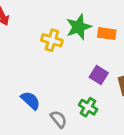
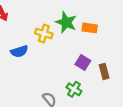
green star: (79, 27) -> (66, 22), turned -30
blue semicircle: (31, 100) -> (19, 51), moved, turned 120

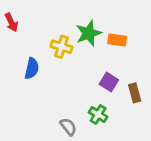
green star: (66, 22) -> (89, 33), turned 30
blue semicircle: (19, 51) -> (32, 68), turned -60

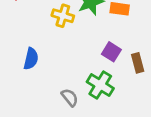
blue semicircle: (32, 68) -> (31, 59), moved
green cross: (98, 115) -> (100, 85), size x1.4

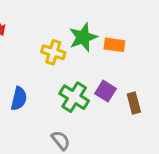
green cross: (100, 85) -> (74, 97), moved

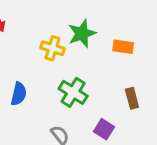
orange rectangle: (114, 45) -> (123, 47), moved
purple square: (105, 91) -> (104, 129), moved

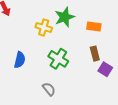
brown rectangle: (132, 98) -> (95, 54), moved
purple square: (104, 129) -> (105, 69), moved

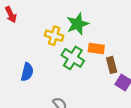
orange rectangle: (94, 26) -> (96, 49), moved
green cross: (58, 59) -> (73, 58), moved

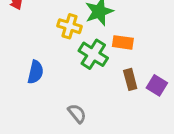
brown rectangle: (112, 65) -> (130, 79), moved

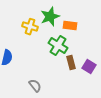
orange rectangle: (123, 42) -> (70, 26), moved
green cross: (93, 54) -> (58, 46), moved

